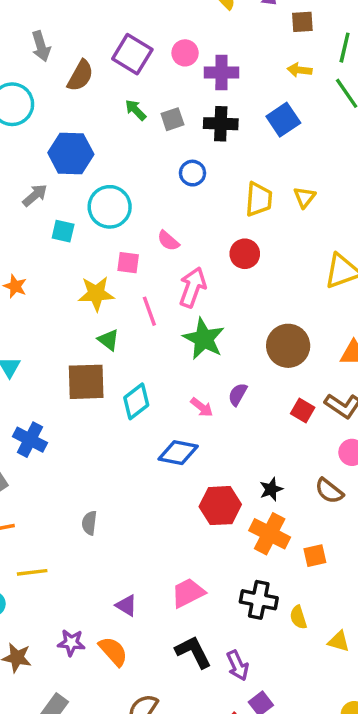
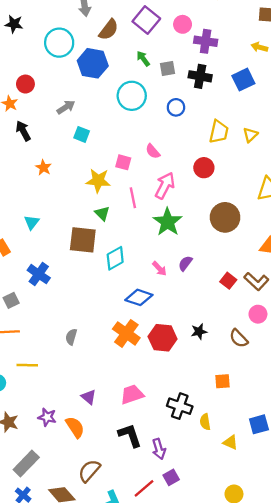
blue hexagon: (71, 153) -> (93, 63), moved
cyan circle: (110, 207) -> (132, 96), moved
brown circle: (288, 346) -> (225, 217), moved
orange cross: (270, 534) -> (126, 333), moved

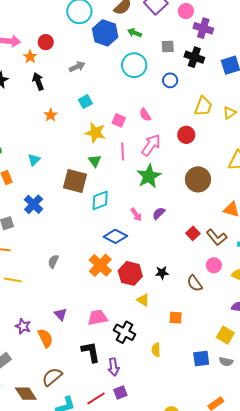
green arrow: (143, 59) -> (135, 33), moved, turned -40
cyan square: (82, 134) -> (85, 102), moved, turned 32
black cross: (180, 406) -> (124, 332), moved
yellow triangle: (230, 442) -> (143, 300), moved

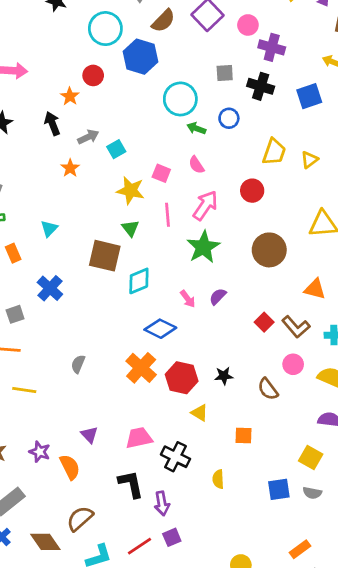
green arrow: (135, 33) -> (196, 128), moved
red circle: (46, 42) -> (93, 75), moved
orange star: (30, 57) -> (70, 96), moved
gray arrow: (77, 67) -> (88, 137), moved

